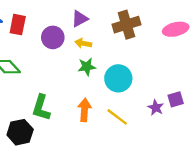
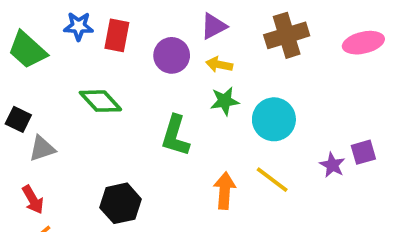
green L-shape: (41, 108) -> (175, 136), moved
orange arrow: (84, 110) -> (225, 191), moved

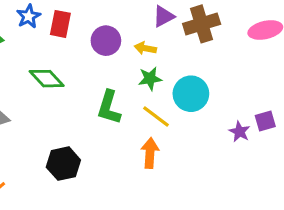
blue star: (79, 26) -> (29, 16), turned -30
purple triangle: (214, 26) -> (164, 16), moved
yellow line: (272, 180) -> (156, 117), moved

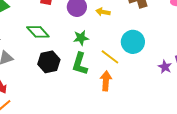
green star: (150, 79) -> (81, 38), moved
green L-shape: (109, 107) -> (80, 64), moved
black hexagon: (63, 164) -> (49, 62), moved

